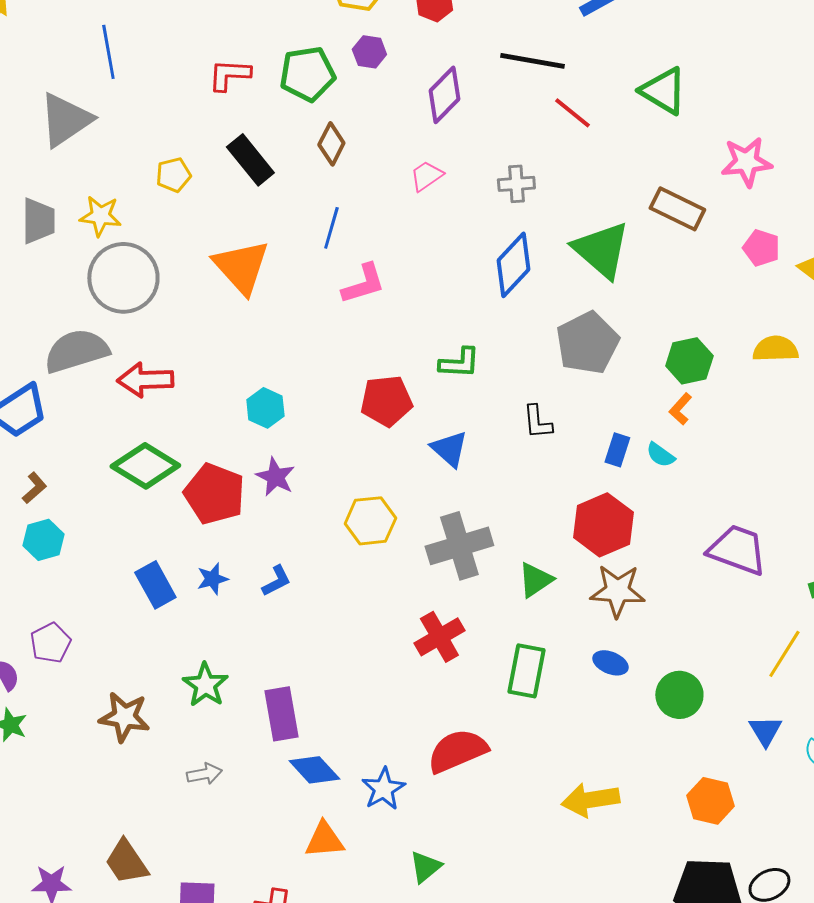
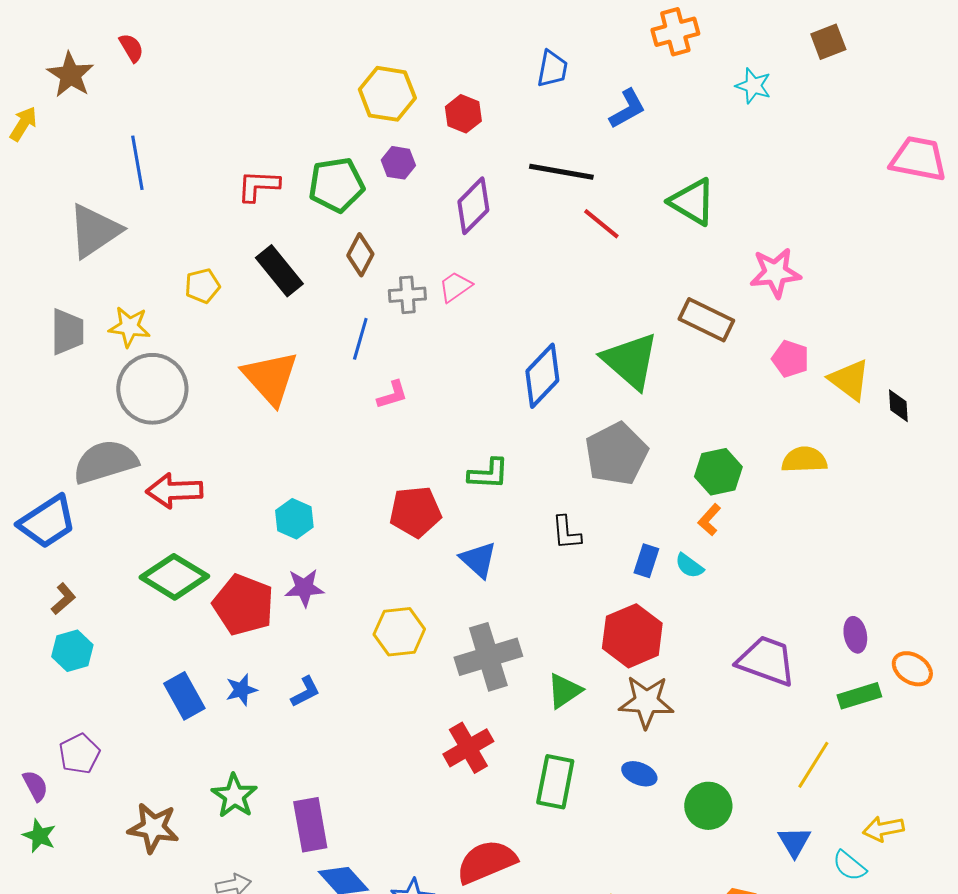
gray cross: (516, 184) -> (407, 295), moved
pink L-shape: (363, 284) -> (392, 395), size x0.7
purple star: (275, 477) -> (304, 588), turned -30

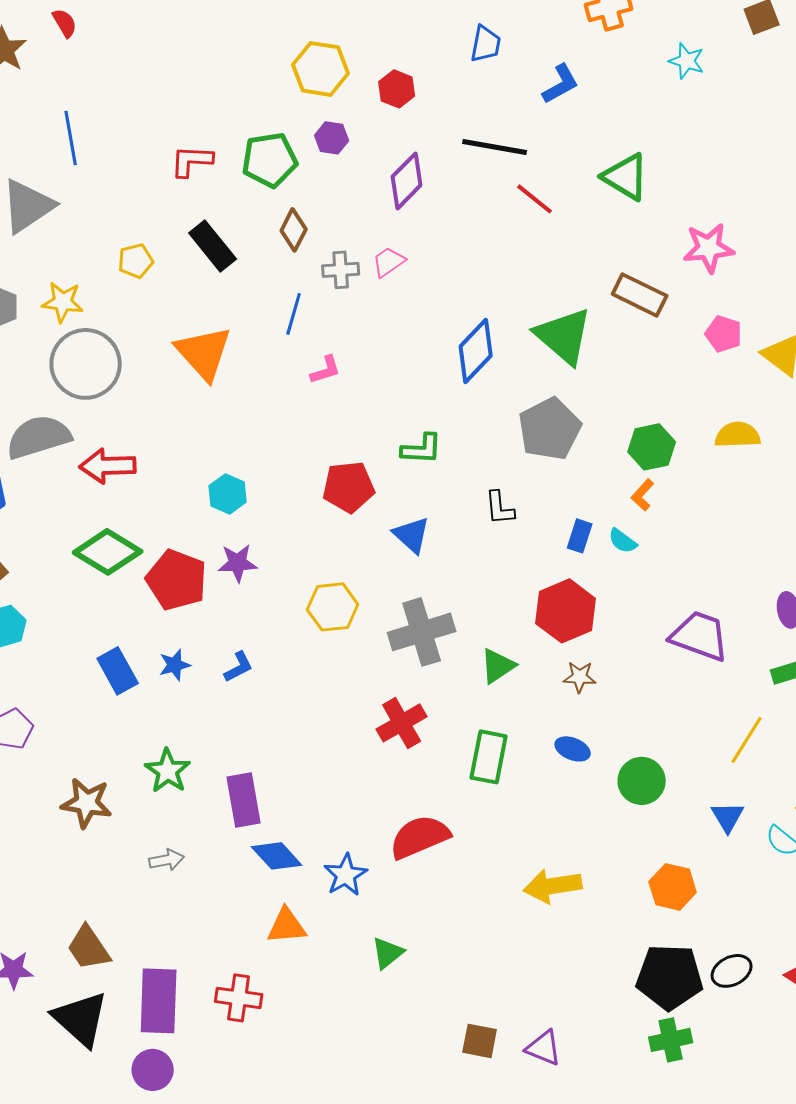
brown star: (646, 702) -> (580, 677), size x0.6

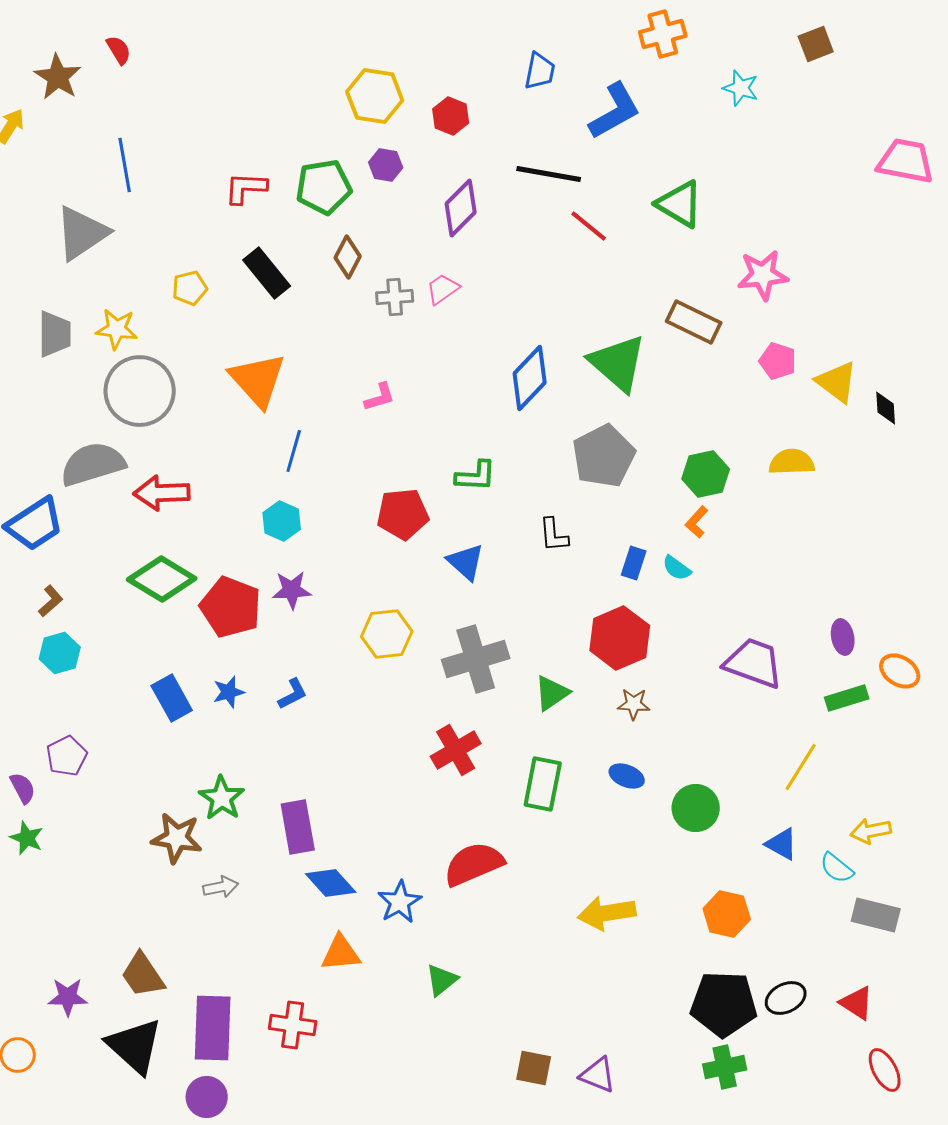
blue L-shape: (561, 84) -> (615, 111), size x1.4
blue line: (294, 314) -> (294, 451), moved
brown star: (87, 803) -> (177, 838), moved
blue triangle: (728, 817) -> (782, 844), turned -30

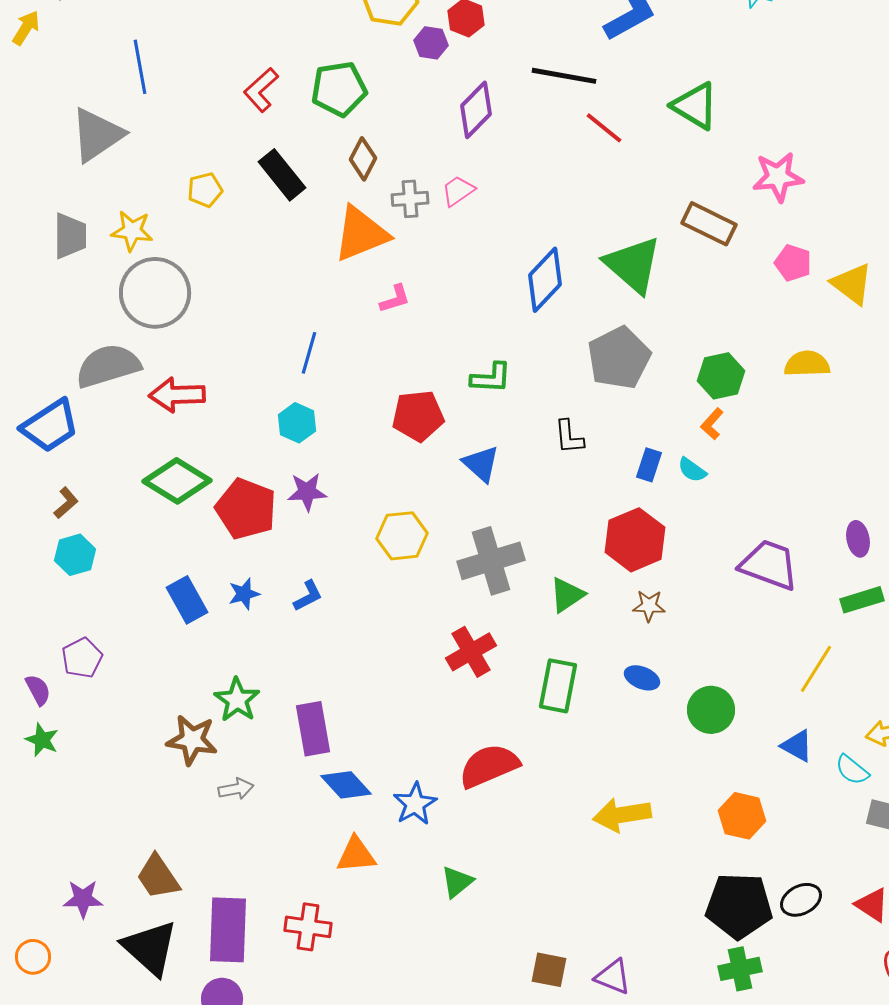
purple hexagon: (386, 165) -> (431, 43), moved
red L-shape: (246, 188) -> (261, 90), turned -45
orange triangle: (258, 380) -> (361, 234), moved, turned 50

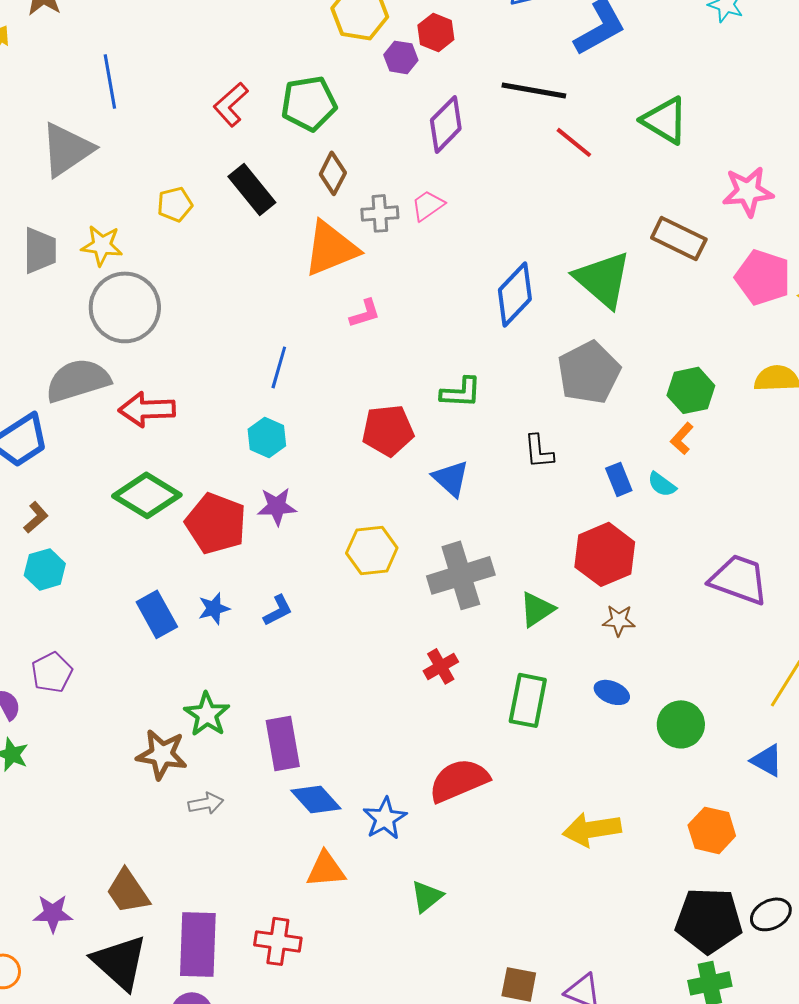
pink pentagon: (793, 263) -> (763, 277), size x1.5
blue rectangle: (649, 465) -> (619, 479), turned -40
red cross: (471, 652) -> (441, 666), size x0.7

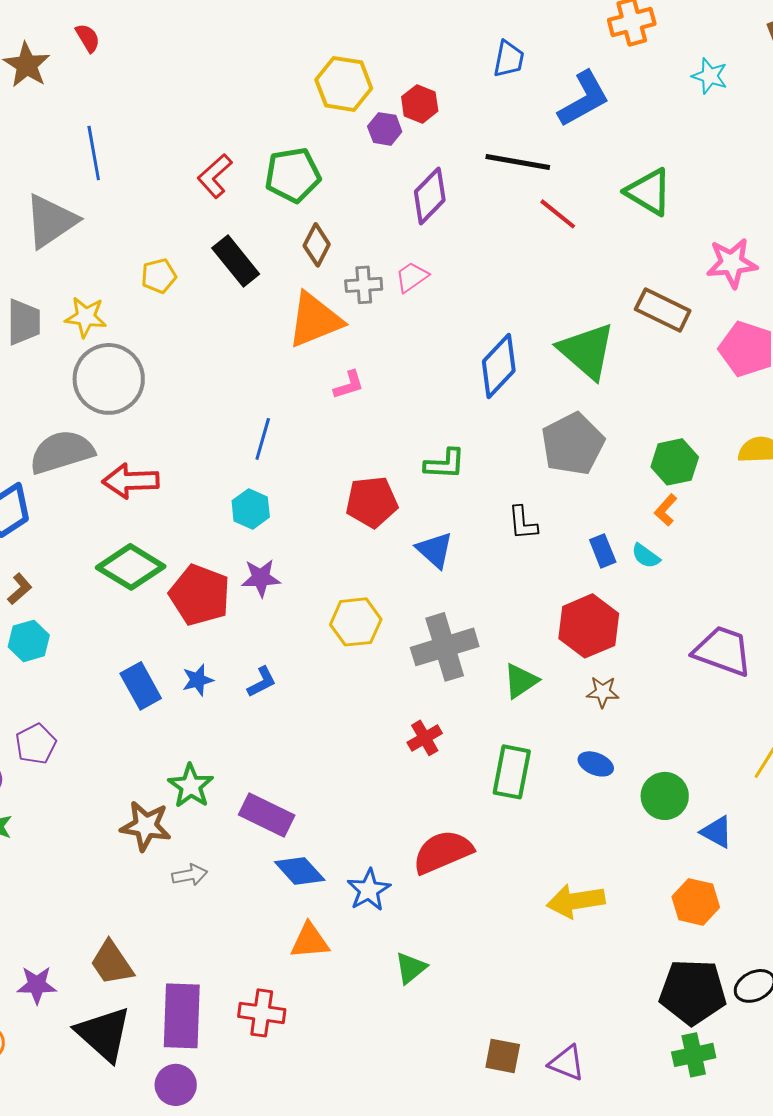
purple rectangle: (283, 743) -> (267, 815), turned -54
blue triangle: (767, 760) -> (717, 832), moved

